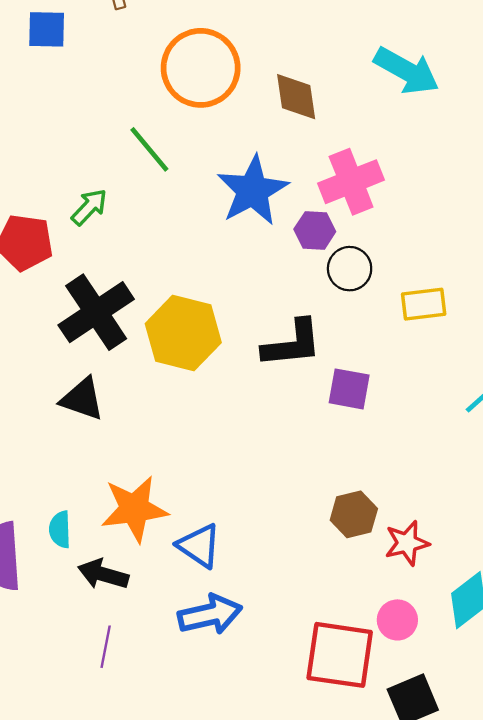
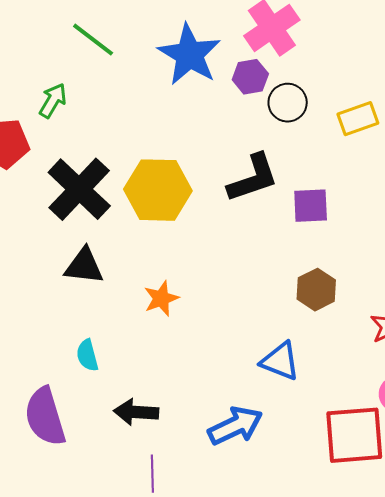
orange star: (134, 509) -> (161, 298), moved, size x0.6
brown hexagon: (354, 514) -> (316, 290), moved
cyan semicircle: (60, 529) -> (87, 355), moved
blue triangle: (199, 546) -> (280, 361), moved

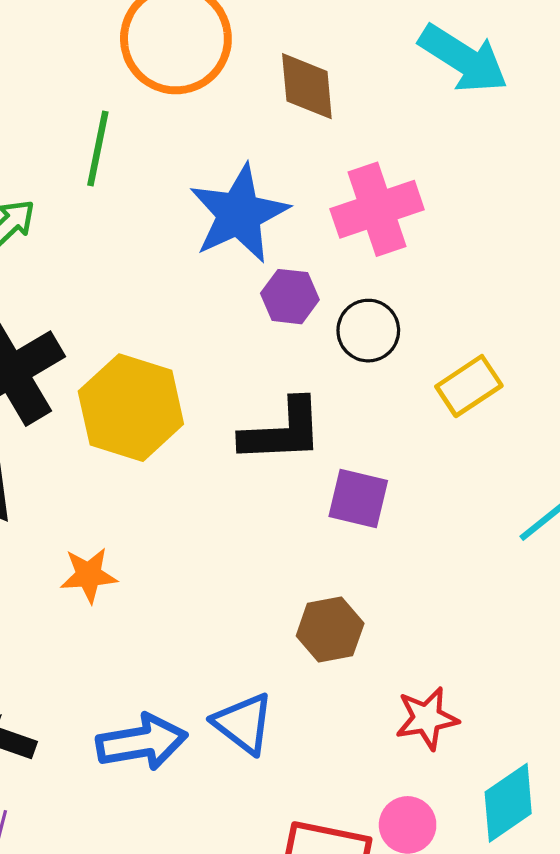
green line: (93, 40) -> (98, 149), turned 48
purple hexagon: (250, 77) -> (290, 297), moved
yellow rectangle: (358, 119) -> (469, 386), turned -30
blue arrow: (235, 426) -> (142, 742), moved

